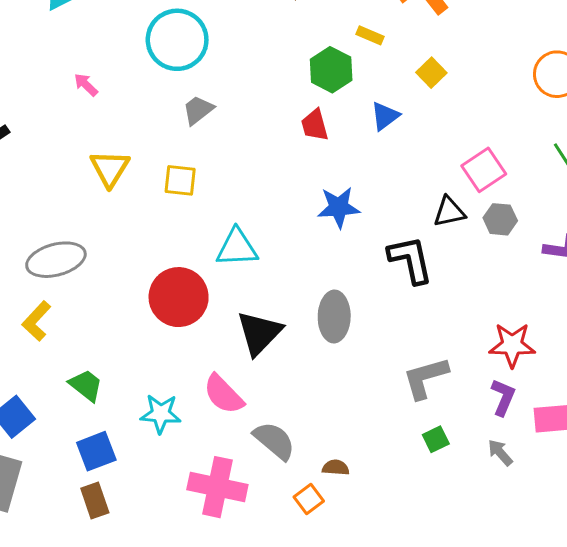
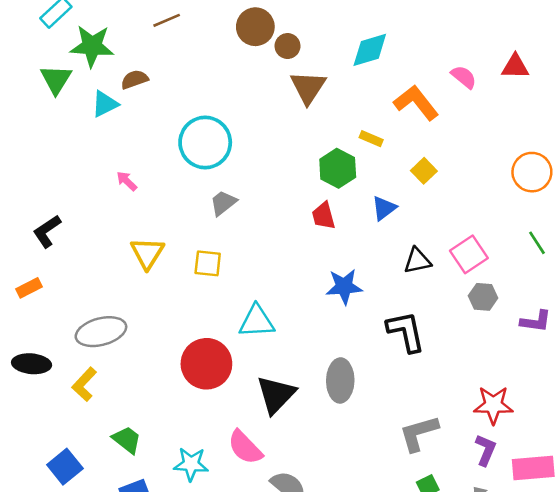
black triangle: (449, 212) -> (417, 261), moved

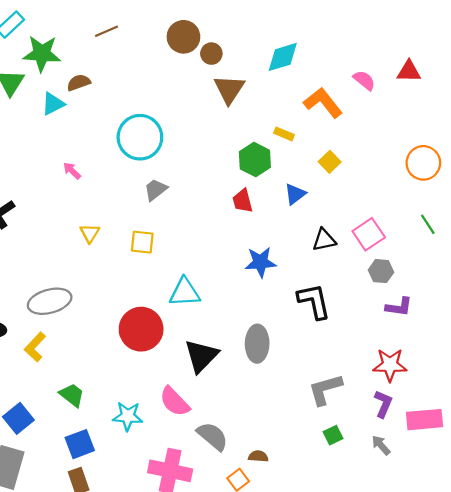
yellow triangle: (147, 253) -> (90, 233), size x0.7
purple L-shape: (536, 321) -> (399, 307), moved

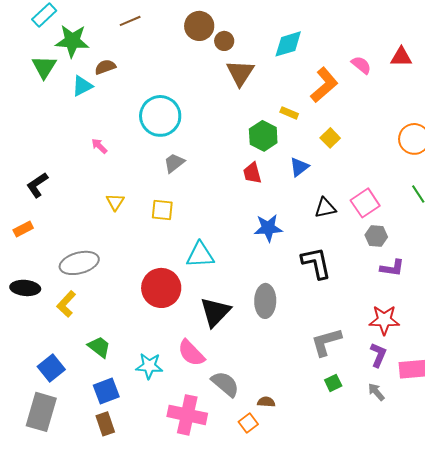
orange L-shape: (323, 103) -> (324, 85), turned 87

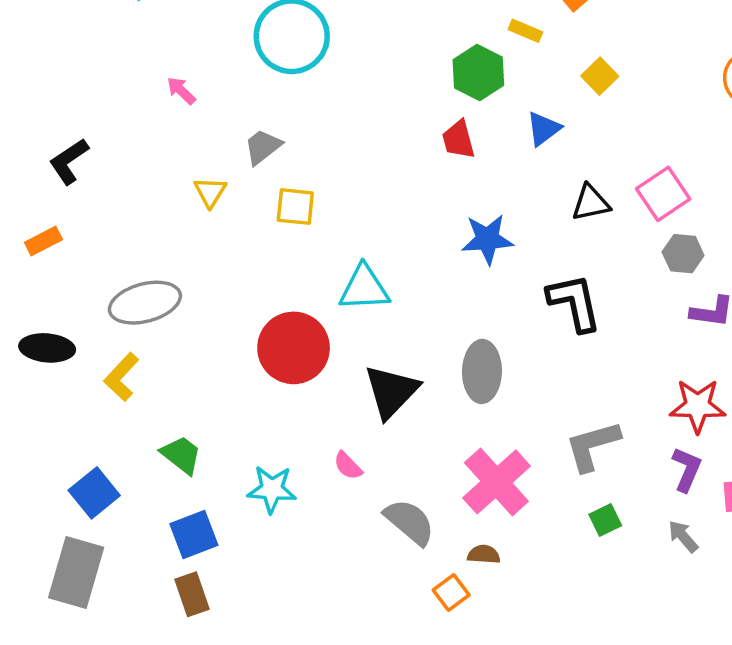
gray trapezoid: (174, 163) -> (263, 147), moved
pink semicircle: (191, 353) -> (348, 466), size x0.6
pink cross: (187, 415) -> (496, 482), moved, turned 36

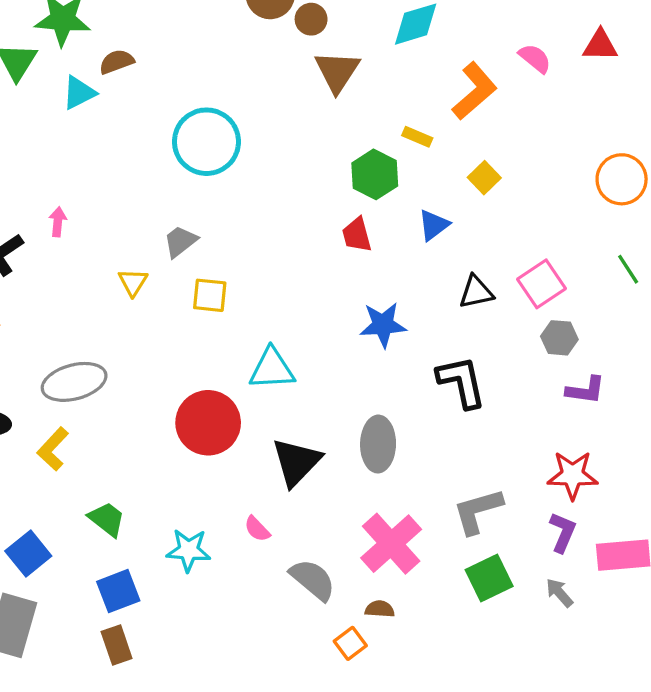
pink arrow: (181, 91) -> (58, 222), moved, turned 52
green square: (605, 520) -> (489, 578), size x1.6

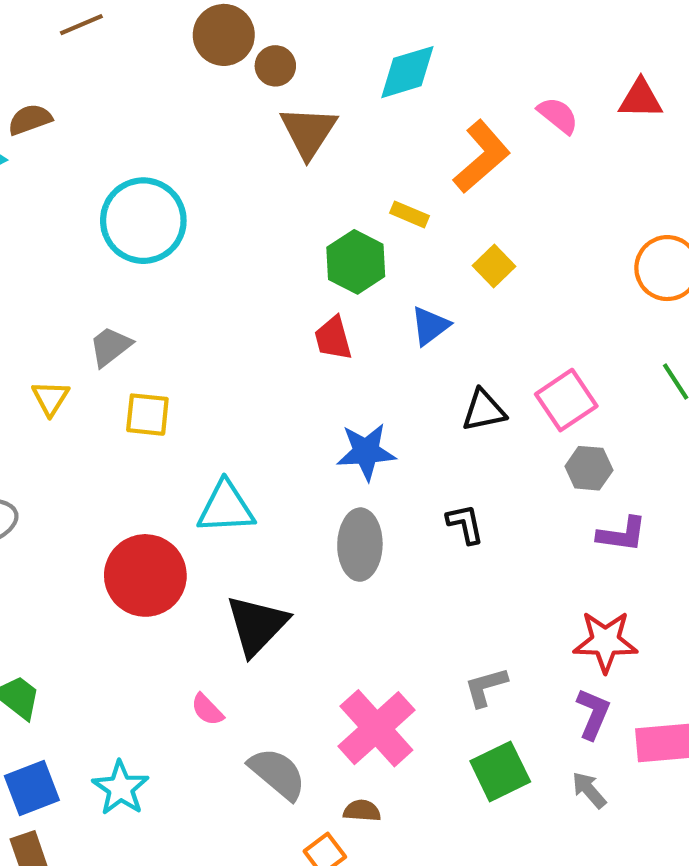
black L-shape: (461, 382) -> (465, 524), size x0.6
gray ellipse: (378, 444) -> (360, 545), moved
gray L-shape: (478, 511) -> (486, 687), size x0.7
cyan star: (188, 550) -> (121, 788), moved, turned 30

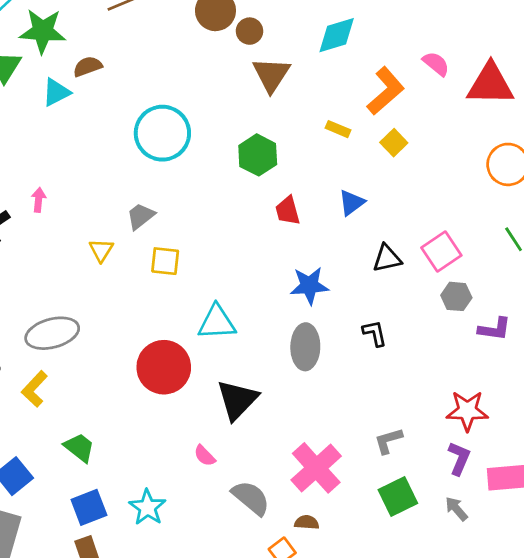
red triangle: (641, 99) -> (490, 84), moved, size x1.6
green hexagon: (356, 262) -> (258, 155), moved
yellow square: (494, 266) -> (394, 143), moved
purple L-shape: (622, 534) -> (494, 329), moved

